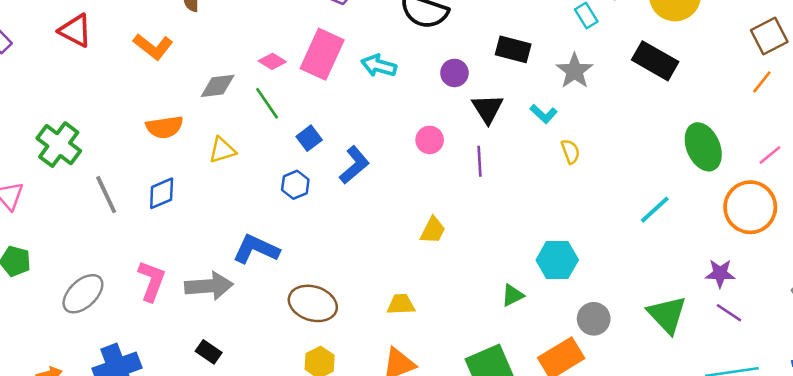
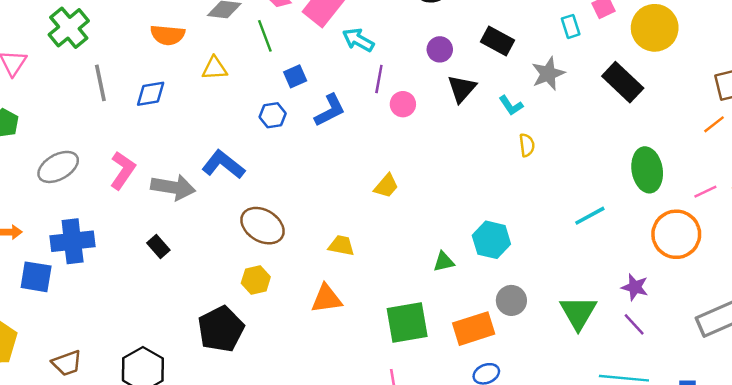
cyan arrow: (379, 66) -> (358, 40), moved
purple line: (479, 161) -> (379, 79), moved

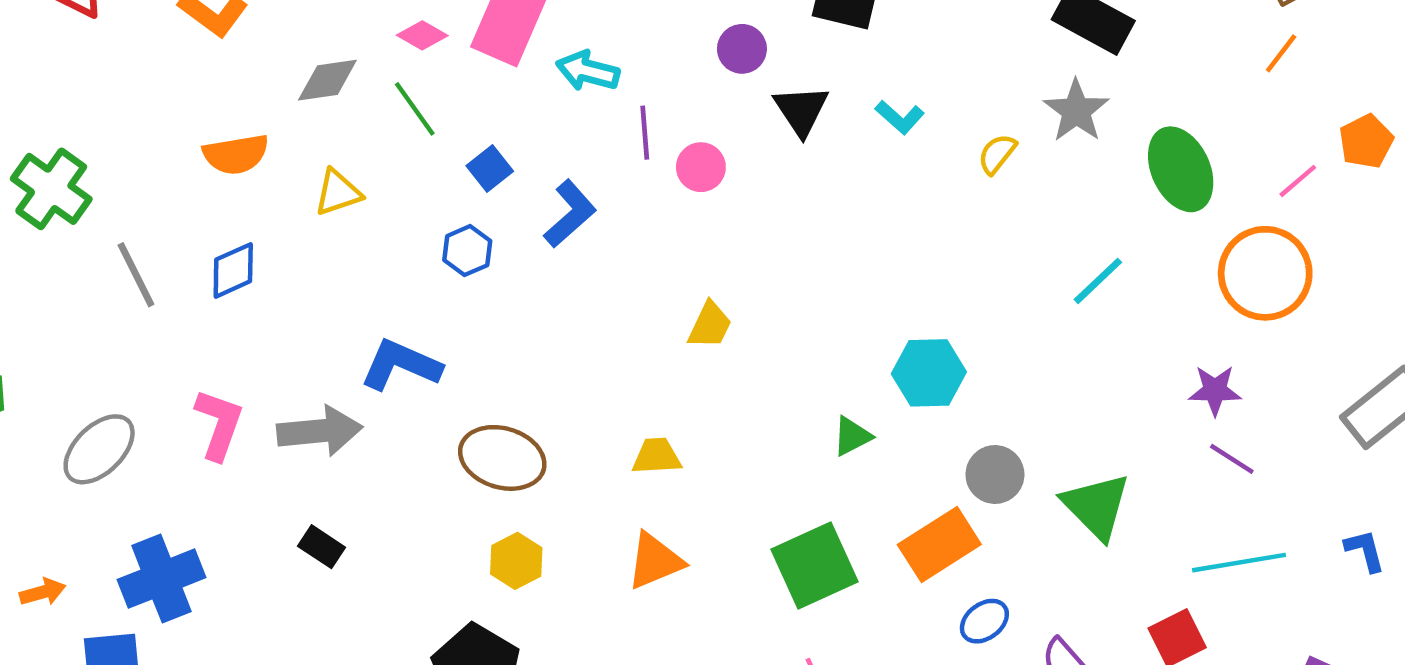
gray star: (548, 74) -> (1076, 111), moved
yellow semicircle: (527, 145) -> (997, 154), moved, turned -120
green triangle: (578, 313) -> (1096, 506), moved

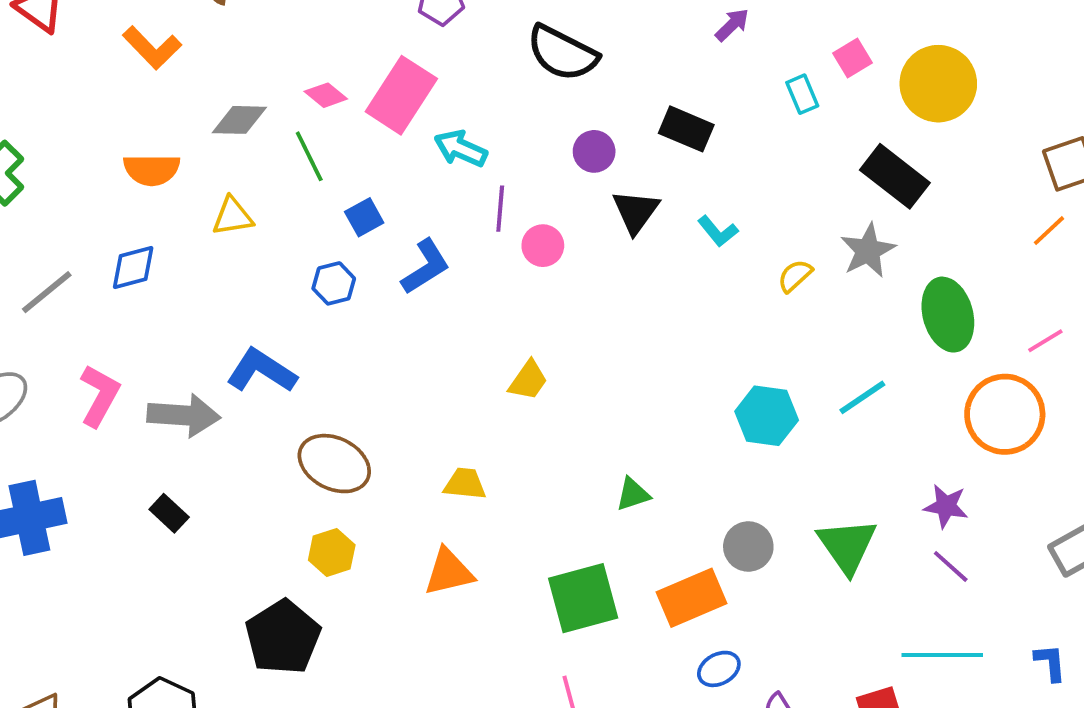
gray line: (136, 275) -> (47, 292), moved, turned 68
cyan hexagon: (929, 373) -> (767, 416), moved
green triangle: (1096, 506) -> (847, 546), moved

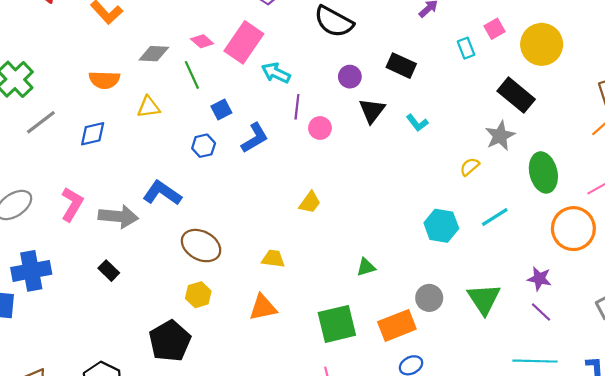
yellow semicircle: (795, 276) -> (470, 167), moved
gray line: (47, 292) -> (41, 122), moved

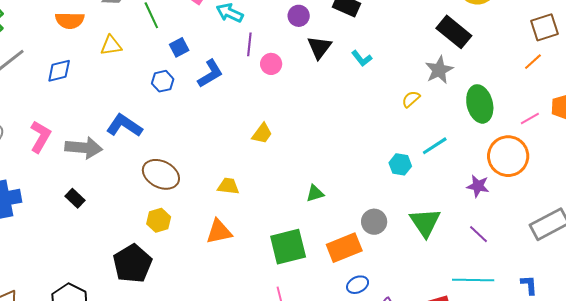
cyan hexagon: (441, 226) -> (400, 164), moved, size x0.7
purple star: (539, 279) -> (478, 186), moved

